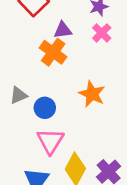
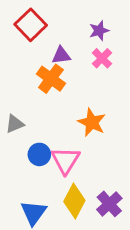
blue circle: (45, 108) -> (39, 154), moved
pink triangle: (50, 141) -> (66, 160), moved

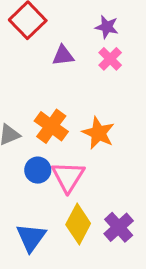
purple star: (99, 31) -> (107, 27), turned 30
orange cross: (51, 79) -> (51, 126), moved

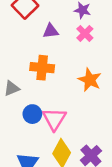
orange cross: (51, 126) -> (42, 68), moved, turned -30
orange star: (98, 133) -> (90, 80), moved

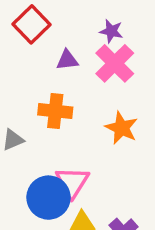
pink cross: (85, 33) -> (115, 63), size x1.6
blue circle: (32, 114) -> (49, 198), moved, size x1.6

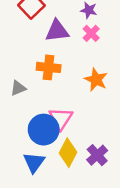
purple triangle: (67, 60) -> (57, 31), size x1.5
pink cross: (115, 63) -> (91, 33), size x0.6

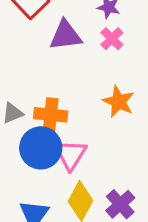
orange cross: (49, 67) -> (51, 115), moved
blue circle: (44, 130) -> (41, 148), moved

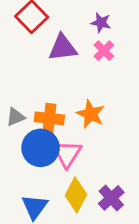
orange star: (119, 102) -> (91, 114), moved

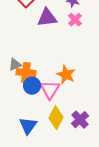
orange star: (91, 114) -> (66, 75), moved
orange cross: (49, 118) -> (26, 73), moved
blue circle: (41, 148) -> (32, 86), size x0.7

